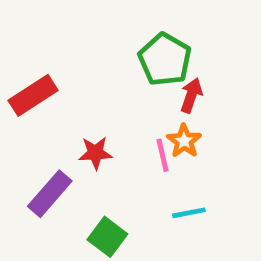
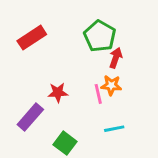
red rectangle: (33, 95) -> (32, 38), moved
orange star: (184, 141) -> (111, 85), turned -30

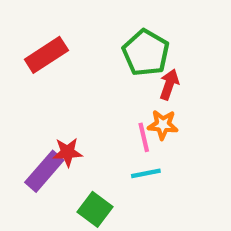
red star: (58, 93) -> (68, 152), moved
cyan line: (114, 129) -> (146, 173), moved

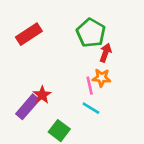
red star: (68, 152) -> (42, 95), turned -30
cyan line: (146, 173) -> (91, 108), turned 42

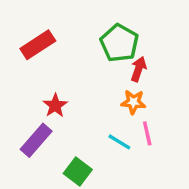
pink line: (90, 86) -> (147, 133), moved
red star: (42, 95) -> (55, 106), moved

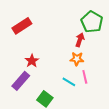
green pentagon: (119, 43) -> (92, 22), moved

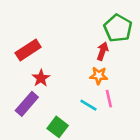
red rectangle: (22, 26) -> (28, 50), moved

